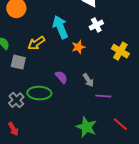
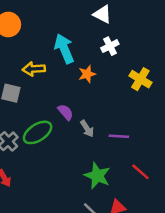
yellow arrow: (36, 43) -> (34, 69), turned 30
gray arrow: (88, 80) -> (87, 129), moved
green ellipse: (39, 93) -> (38, 132), turned -35

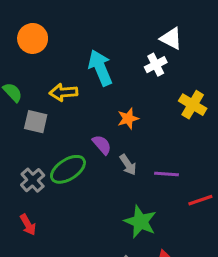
white triangle: (102, 14) -> (171, 38), moved
orange star: (87, 74) -> (128, 119), moved
red line: (140, 172) -> (200, 200), moved, turned -60

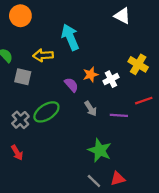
white cross: (156, 65) -> (111, 79), moved
purple semicircle: (102, 145) -> (71, 85), moved
red line: (200, 200) -> (144, 101), moved

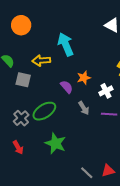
white cross: (111, 79) -> (106, 91), moved
green star: (100, 150) -> (55, 143), moved

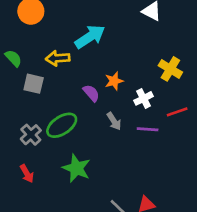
cyan arrow: (66, 44) -> (90, 37), turned 80

